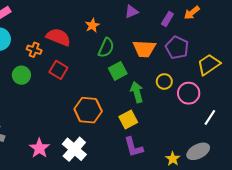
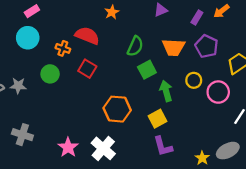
orange star: (92, 25) -> (112, 12), moved

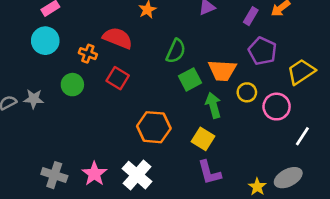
orange trapezoid: (174, 47) -> (222, 70), moved
yellow square: (158, 119) -> (203, 139), turned -30
gray cross: (22, 135) -> (54, 175), moved

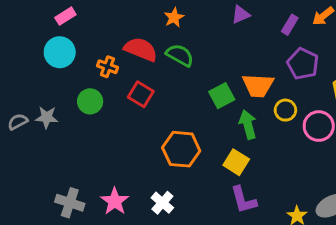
green semicircle: (176, 51) -> (180, 55), moved, turned -85
white cross: (137, 175) -> (162, 203), size x0.7

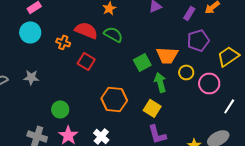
purple pentagon: (303, 64) -> (198, 40), turned 30
green circle: (90, 101) -> (60, 109), moved
gray star: (47, 117) -> (31, 77), moved

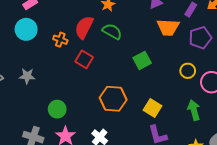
red semicircle: (86, 30) -> (84, 27), turned -85
orange trapezoid: (167, 55) -> (168, 27), moved
green arrow: (160, 82) -> (194, 110), moved

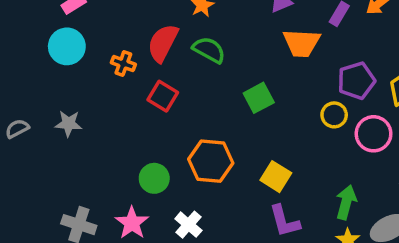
purple pentagon: (200, 38) -> (356, 81), moved
green circle: (57, 109) -> (154, 178), moved
green arrow: (194, 110) -> (346, 202), moved, turned 30

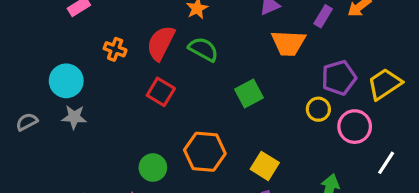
cyan circle: (67, 46) -> (66, 81), moved
orange cross: (123, 64) -> (115, 49), moved

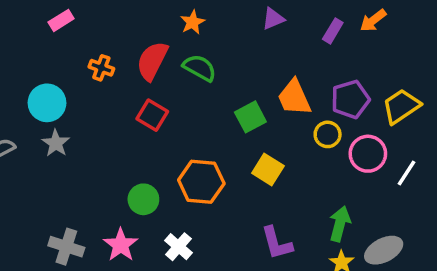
orange trapezoid: (288, 43) -> (294, 98), moved, turned 63
gray star: (74, 117) -> (56, 143), turned 30
white line: (386, 163) -> (406, 173), moved
yellow square: (265, 166) -> (268, 169), moved

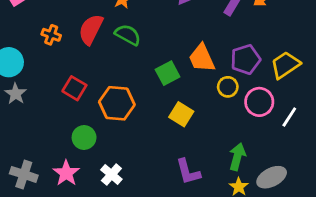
red square: (152, 115) -> (74, 88), moved
orange hexagon: (201, 182) -> (117, 103), moved

